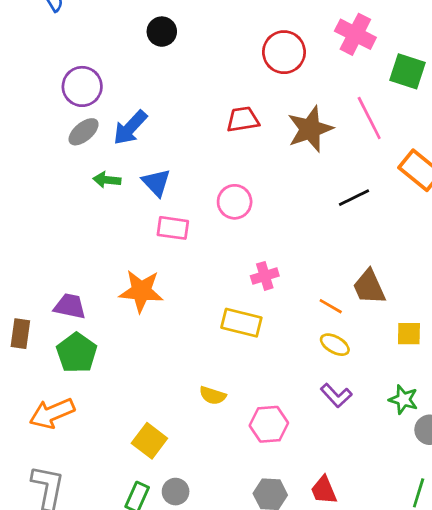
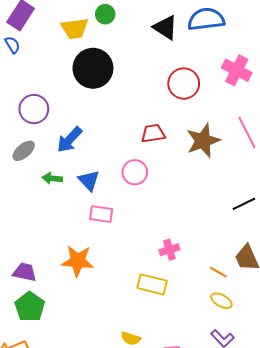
black circle: (162, 32) -> (93, 68), size x1.8
gray ellipse: (84, 132) -> (24, 151), moved
black line: (354, 198) -> (244, 204), moved
pink circle: (235, 202) -> (135, 172), moved

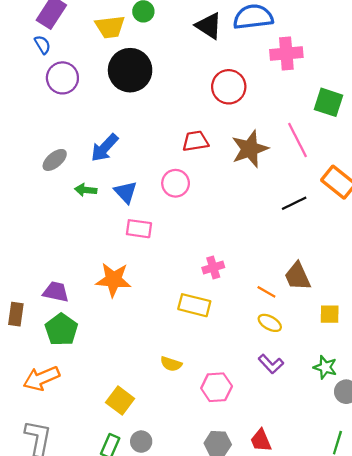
pink cross: (237, 70) -> (286, 54), moved, turned -32
purple circle: (34, 109) -> (62, 78), moved
black line: (244, 204) -> (294, 203), moved

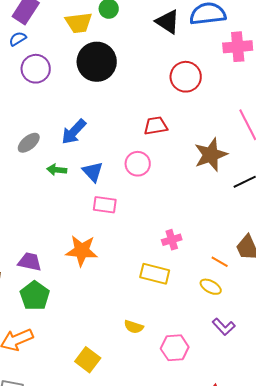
blue semicircle: (42, 45) -> (18, 39), turned -90
brown star: (250, 149) -> (211, 155), moved
yellow ellipse: (270, 323) -> (211, 287), moved

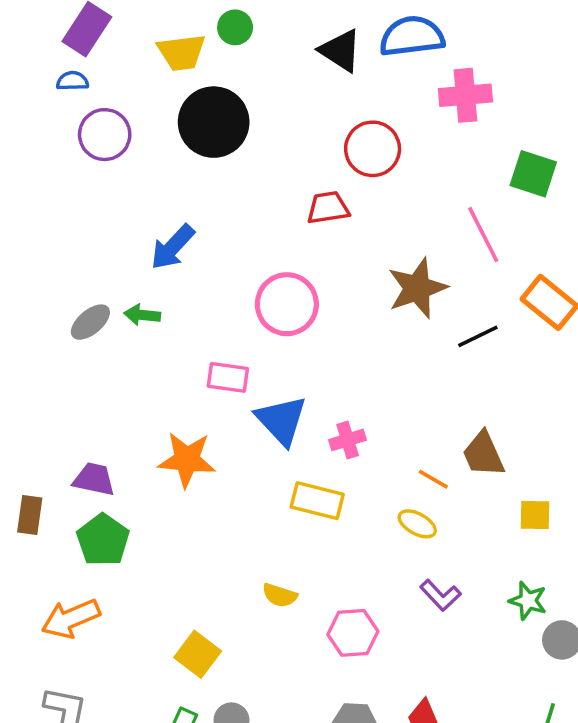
blue semicircle: (18, 39) -> (73, 81), turned 30
red trapezoid: (156, 126) -> (328, 208), moved
gray ellipse: (29, 143) -> (90, 322), moved
pink circle: (138, 164) -> (287, 304), size x1.4
blue triangle: (93, 172) -> (281, 420), moved, size x1.4

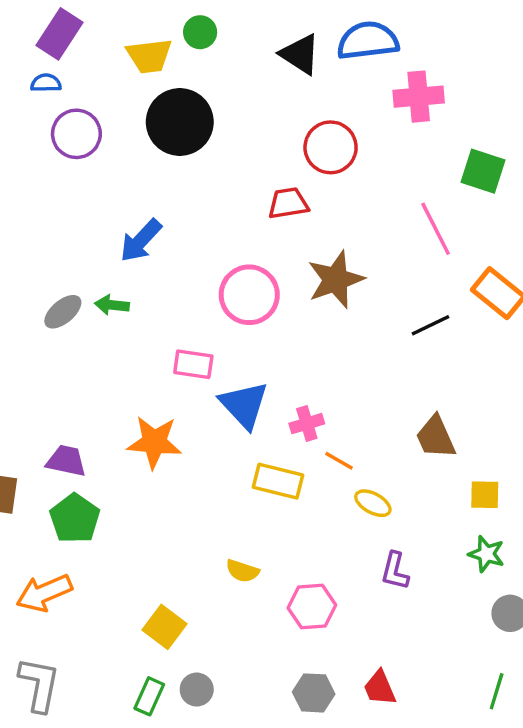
brown star: (417, 288) -> (336, 280), moved
orange line: (433, 479) -> (339, 461), moved
purple L-shape: (440, 595) -> (395, 571), turned 57
green star: (528, 601) -> (486, 554), moved

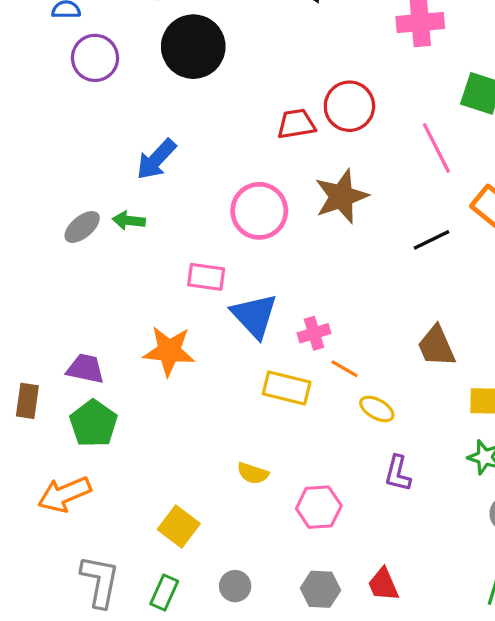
red circle: (331, 147) -> (349, 106), moved
gray L-shape: (39, 684) -> (100, 581), moved
gray circle: (197, 690) -> (235, 586), moved

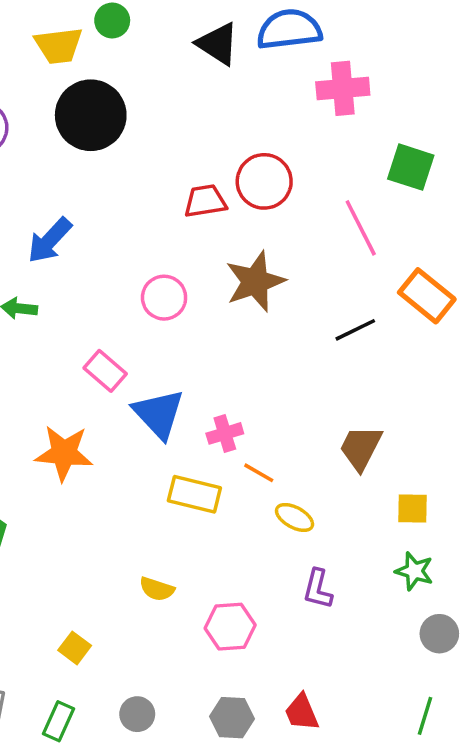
pink circle: (259, 211) -> (164, 298), size x0.7
pink rectangle: (206, 277) -> (105, 371), turned 33
brown trapezoid: (436, 346) -> (361, 448), turned 51
yellow square: (179, 526) -> (75, 648), size x0.7

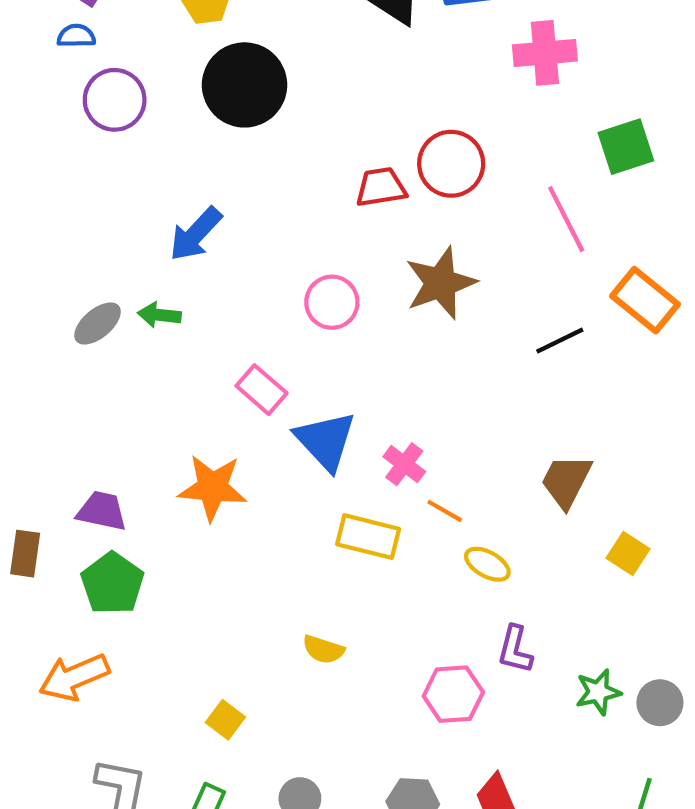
green square: (411, 167) -> (626, 147), turned -36
pink cross: (225, 433) -> (404, 464), turned -36
yellow square: (413, 509) -> (628, 554), turned 32
green star: (414, 571) -> (598, 692), moved, turned -30
pink hexagon: (230, 627) -> (453, 694), moved

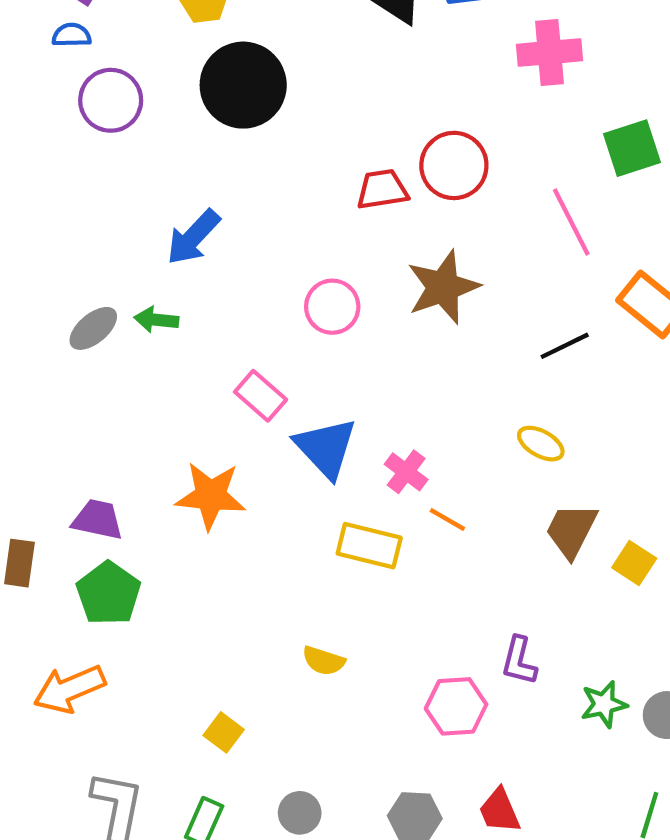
brown trapezoid: (566, 481) -> (571, 530), moved
yellow ellipse: (487, 564) -> (541, 444), moved

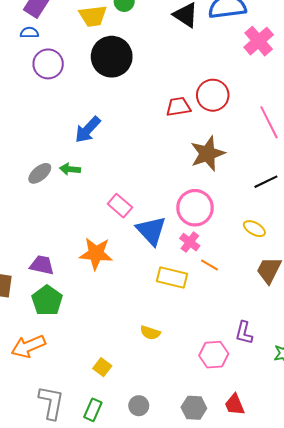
pink cross: (549, 53) -> (259, 41), turned -36
pink circle: (332, 307) -> (195, 208), moved, size x1.4

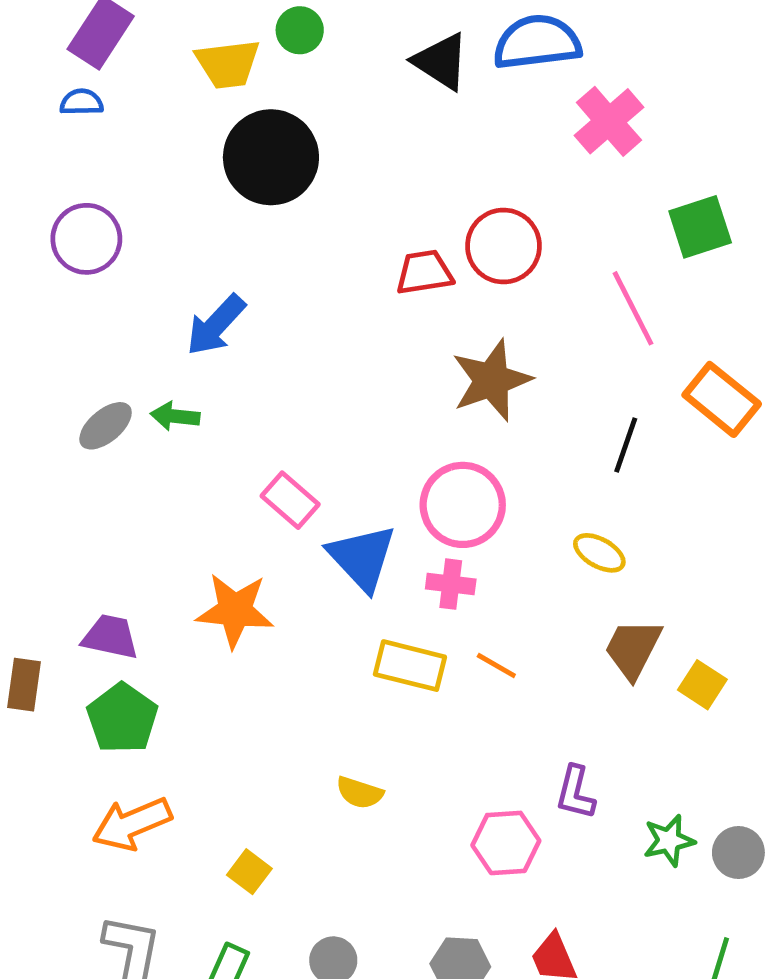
purple circle: (48, 64) -> (86, 239), moved
black line: (266, 182) -> (626, 445), turned -45
pink cross: (190, 242) -> (451, 584), turned -30
orange line: (210, 265) -> (496, 666), moved
orange arrow: (28, 346) -> (132, 824), moved

